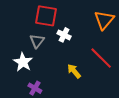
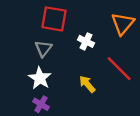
white cross: (64, 35) -> (86, 41), moved
white star: (23, 62) -> (40, 78), moved

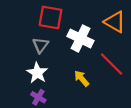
orange triangle: (123, 24) -> (115, 22), turned -40
white cross: (86, 41) -> (80, 38), size x1.6

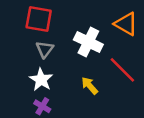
red square: (51, 17) -> (39, 19), moved

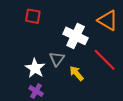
red square: (39, 19) -> (33, 16), size x0.7
gray triangle: (45, 49) -> (57, 59), moved

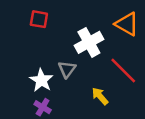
white cross: (76, 36) -> (89, 42), turned 35
yellow arrow: (77, 73) -> (100, 96), moved

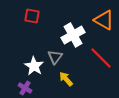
yellow arrow: (100, 96) -> (66, 79), moved
purple cross: (43, 107) -> (25, 88), moved

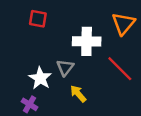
orange triangle: (104, 20) -> (123, 24), turned 40
white cross: (73, 35) -> (87, 41), turned 30

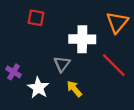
white star: (40, 78) -> (38, 88), moved
purple cross: (30, 104) -> (13, 72), moved

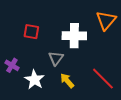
red square: (36, 18) -> (31, 32), moved
red line: (114, 65) -> (103, 79), moved

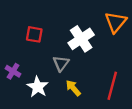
white cross: (74, 36) -> (81, 39), turned -35
red line: (103, 79) -> (112, 86), turned 60

